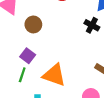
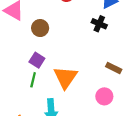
orange triangle: (54, 75) -> (65, 77), turned 50

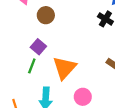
pink circle: (104, 96) -> (83, 97), moved

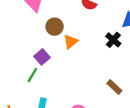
orange triangle: (64, 68) -> (71, 42), moved, size x0.6

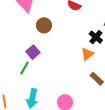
orange triangle: (71, 42) -> (87, 54), moved

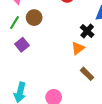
green line: (25, 68) -> (14, 22), moved

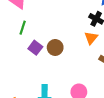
brown circle: (34, 18) -> (55, 47), moved

